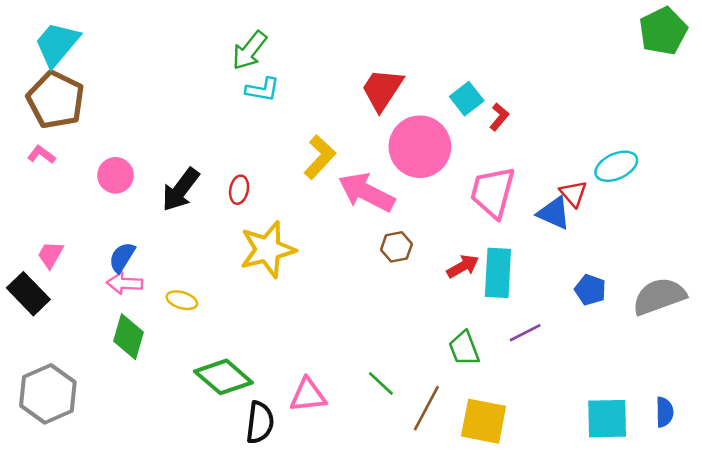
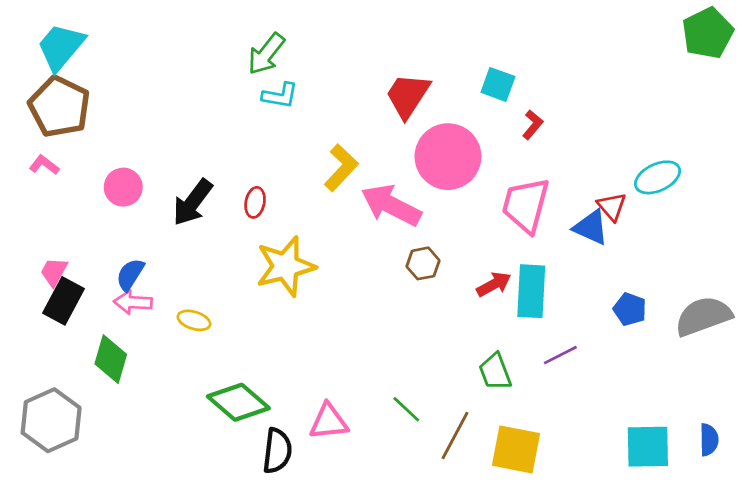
cyan square: (467, 99) -> (498, 84), moved, turned -32
black rectangle: (28, 294) -> (64, 301), moved, turned 72
green diamond: (129, 337) -> (111, 359), moved

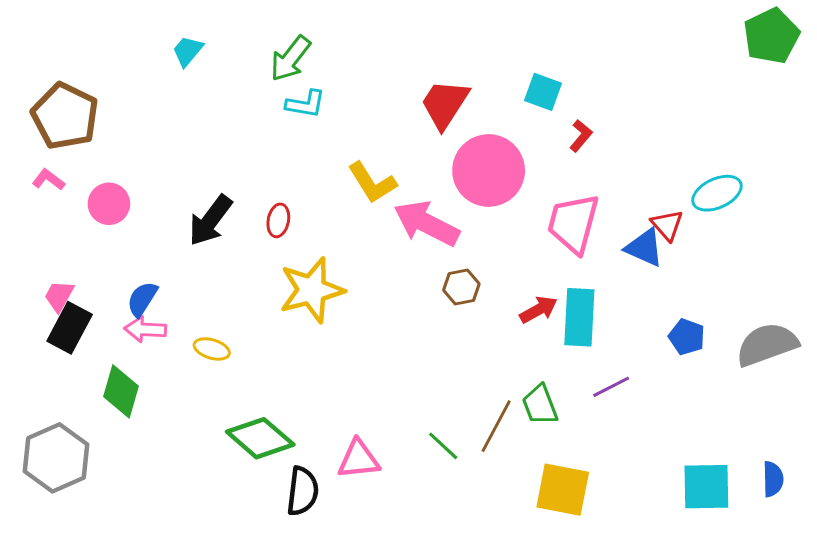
cyan trapezoid: (61, 47) -> (188, 51), moved, size x0.6
yellow L-shape: (341, 168) -> (372, 183), turned 105
pink circle: (123, 187) -> (109, 204), moved
brown line: (455, 436) -> (496, 426), moved

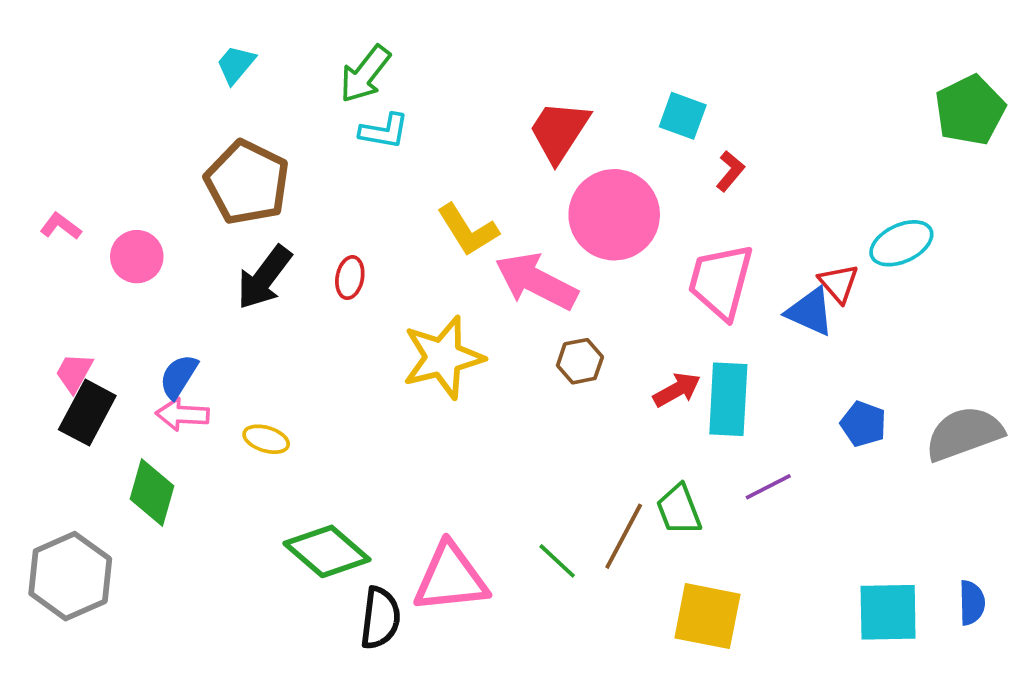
green pentagon: (771, 36) -> (970, 110), moved
brown pentagon: (65, 116) -> (247, 182), moved
yellow star: (312, 290) -> (443, 357), moved
pink triangle: (358, 459) -> (451, 578), size x1.4

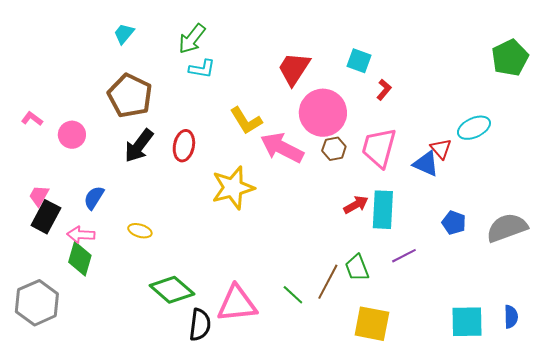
red ellipse: (350, 278) -> (184, 146), size x1.4
brown hexagon: (580, 361) -> (334, 149), moved
pink arrow: (182, 414) -> (81, 235), moved

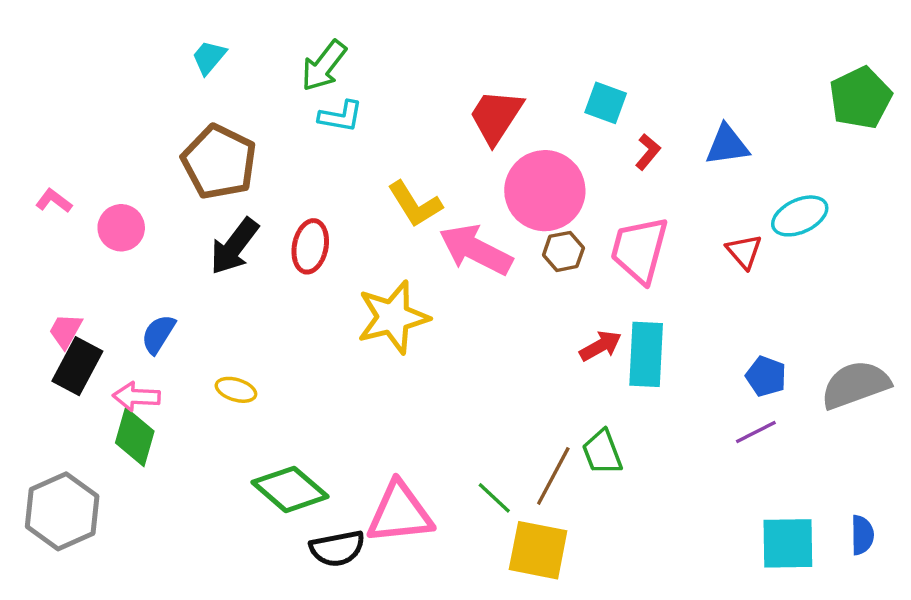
blue triangle: (426, 164) -> (727, 145), moved, turned -32
purple line: (404, 256) -> (756, 432), moved
yellow square: (372, 324) -> (538, 550), moved
black semicircle: (200, 325) -> (337, 548), turned 72

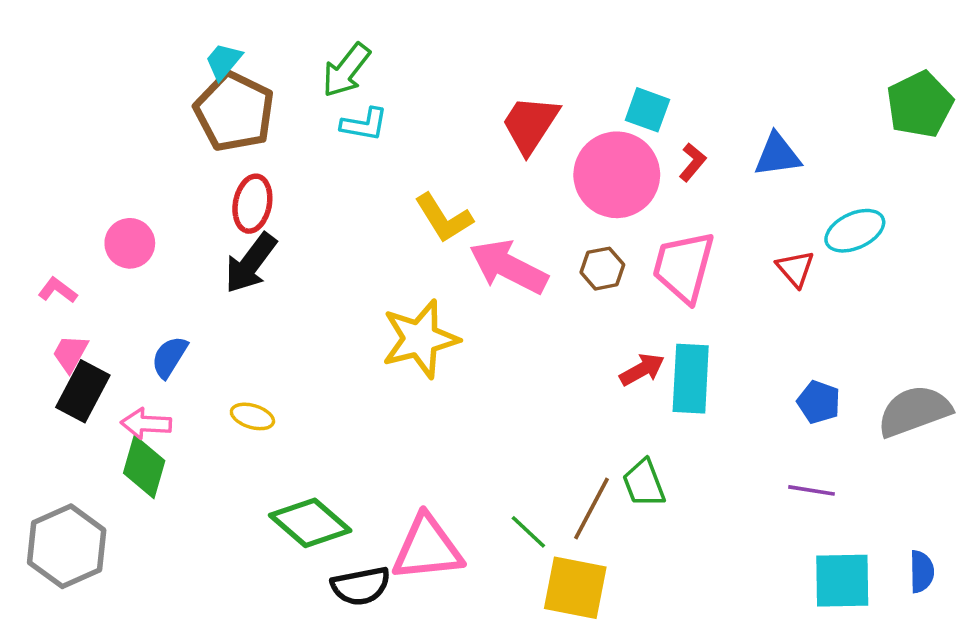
brown pentagon: (219, 162) -> (234, 112), moved
pink circle: (545, 191) -> (617, 175), moved
pink L-shape: (54, 201) -> (58, 290), moved
red ellipse: (310, 246) -> (252, 204), moved
purple line: (756, 432) -> (812, 490), moved, turned 36

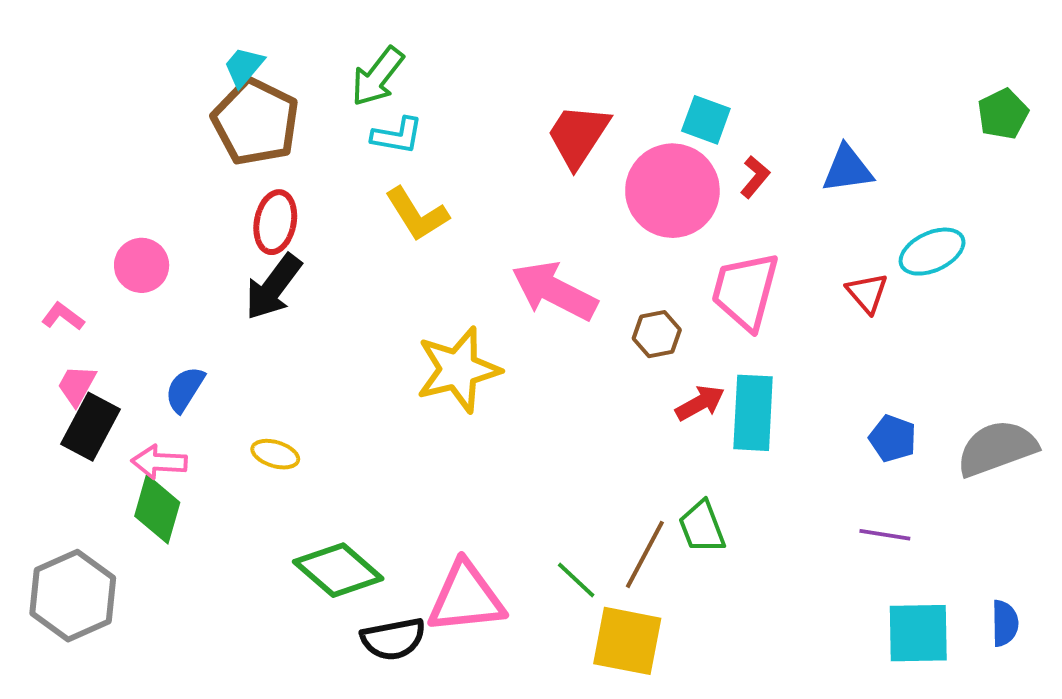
green pentagon: (920, 104) -> (1003, 114), size x0.7
yellow L-shape: (444, 218) -> (417, 214), moved
brown hexagon: (602, 269) -> (657, 334), moved

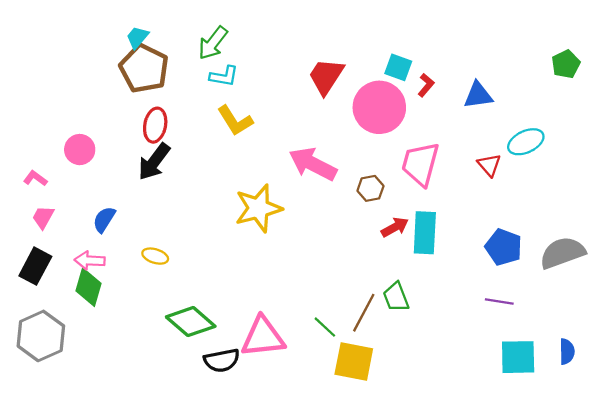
red L-shape: (755, 177) -> (426, 85), moved
black rectangle: (90, 427) -> (35, 266), moved
blue pentagon: (893, 438) -> (504, 247), size x1.4

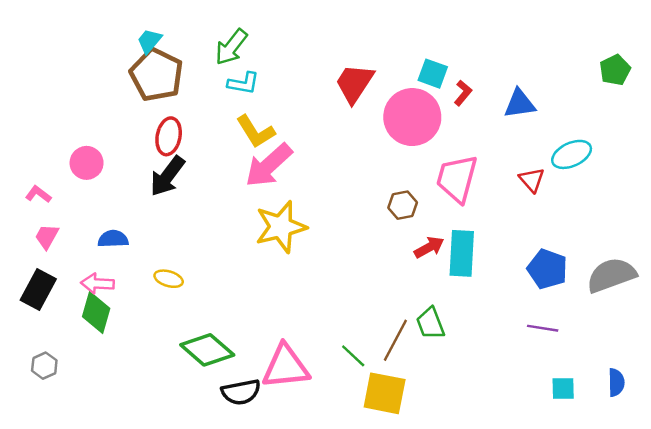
pink arrow: (313, 164) -> (269, 165), moved, turned -69
blue semicircle: (104, 219) -> (113, 239), turned 56
gray hexagon: (41, 336) -> (44, 366), size x0.5
cyan square: (518, 357) -> (563, 388), size x0.6

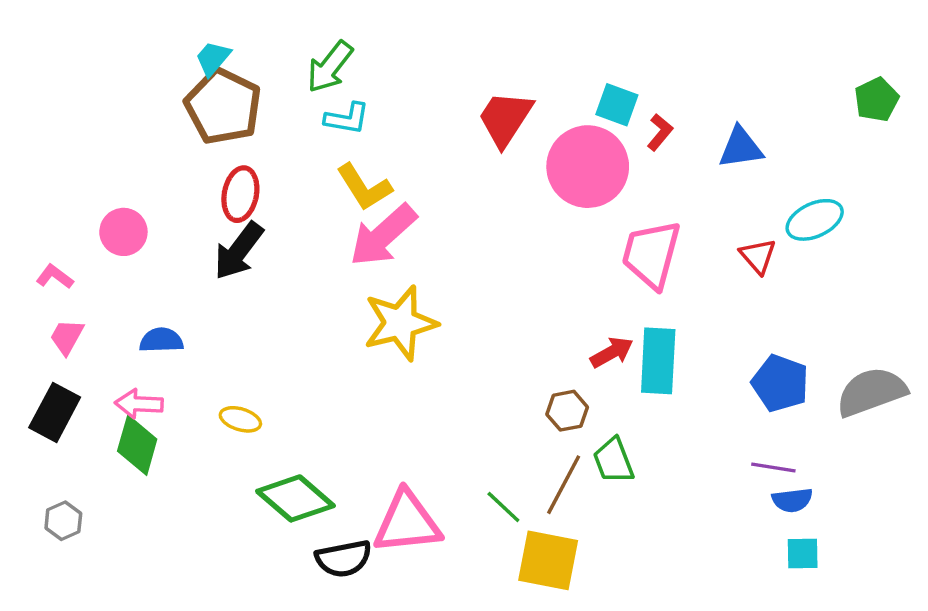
brown hexagon: (403, 205) -> (567, 411), moved
yellow ellipse: (169, 279) -> (240, 419), moved
blue semicircle: (616, 382) -> (792, 500), moved, turned 84

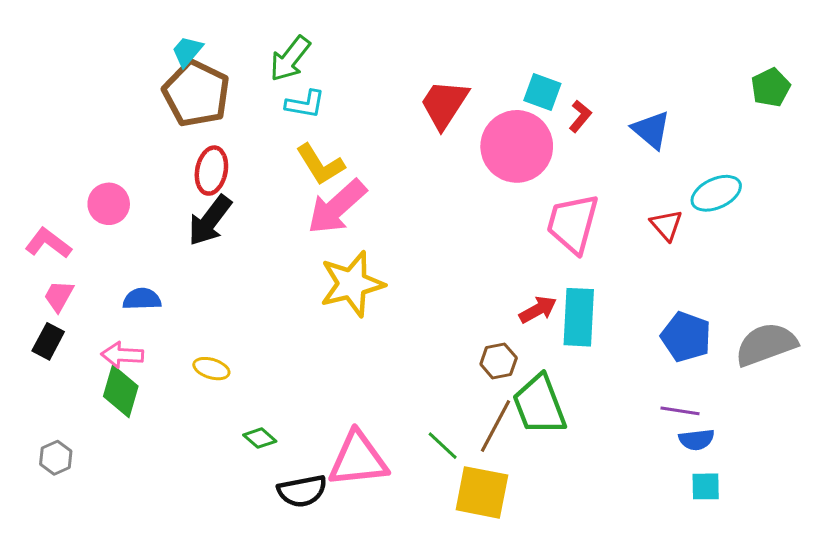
blue triangle: (741, 148) -> (651, 130), turned 48
pink L-shape: (55, 277) -> (48, 243), size x1.4
black rectangle: (55, 412) -> (48, 341), moved, size x0.7
green trapezoid: (613, 461) -> (539, 405), size x1.5
green diamond: (295, 498) -> (260, 438), size x0.5

